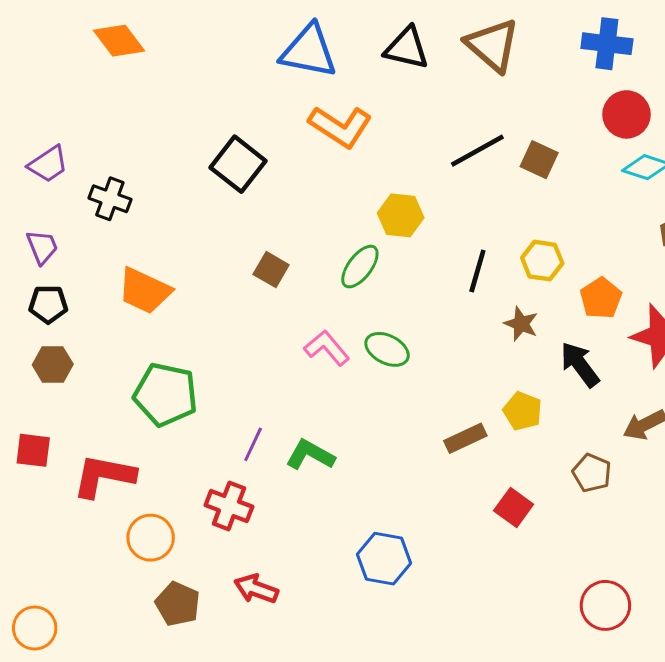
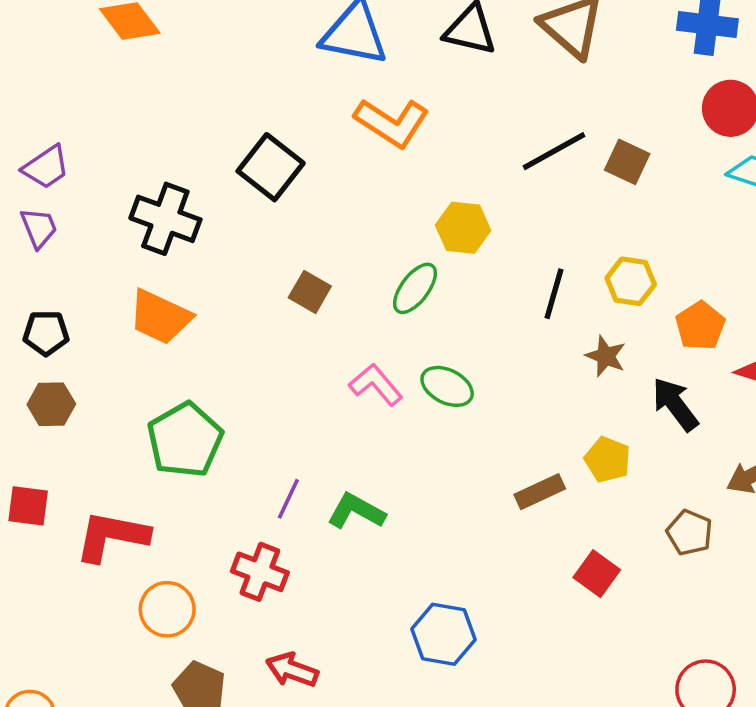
black cross: (110, 199) -> (165, 219), moved, size x1.4
purple trapezoid: (42, 247) -> (39, 228), moved
green pentagon: (166, 395) -> (185, 440), turned 30

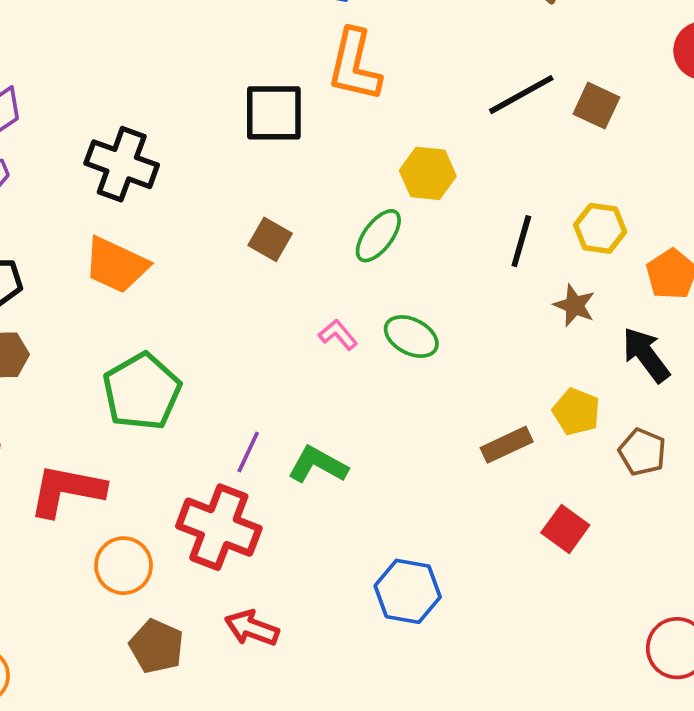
orange L-shape: (392, 123) -> (354, 65), turned 70
black square: (271, 167) -> (274, 113), moved, turned -38
pink L-shape: (376, 385) -> (338, 335), size x0.7
brown pentagon: (690, 533) -> (642, 452), moved
red cross: (260, 572) -> (219, 527), size x1.4

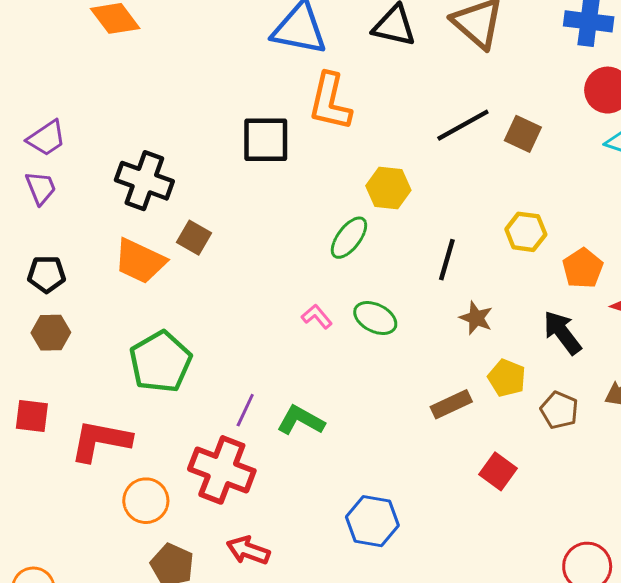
brown square: (270, 239) -> (194, 238), moved
black line: (521, 241) -> (447, 260), moved
brown star: (574, 305) -> (476, 318), moved

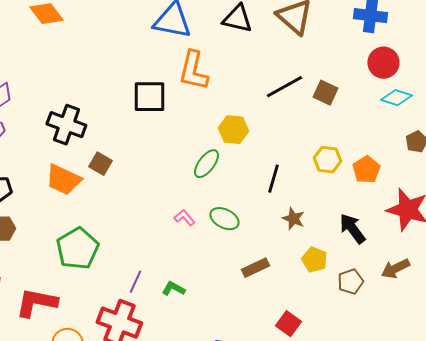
orange pentagon: (583, 268) -> (366, 170), moved
brown rectangle: (451, 404) -> (255, 268), moved
brown pentagon: (559, 410) -> (350, 282), turned 30
green L-shape: (301, 420) -> (173, 289), size x0.7
red square: (498, 471) -> (288, 324), moved

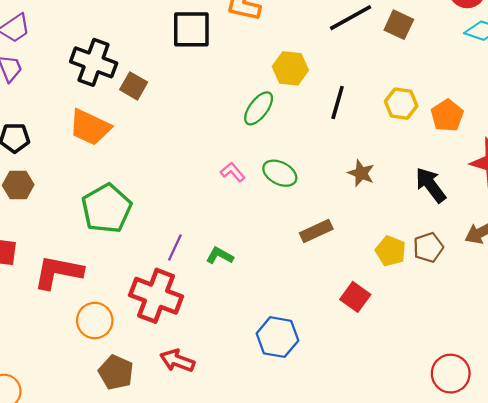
brown square: (100, 164) -> (134, 86), moved
black line: (273, 179) -> (338, 102), moved
yellow pentagon: (314, 260) -> (391, 251), moved

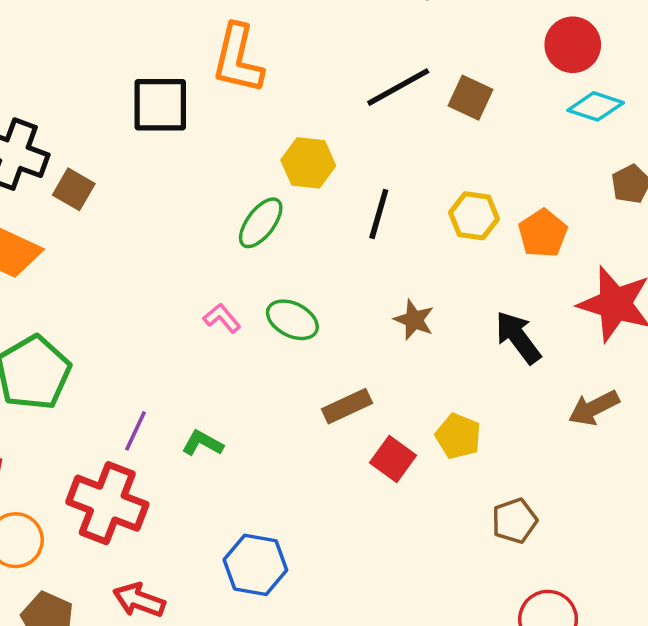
brown pentagon: (428, 247) -> (515, 521), moved
red square: (355, 297) -> (393, 459), moved
blue hexagon: (277, 337) -> (255, 565), moved

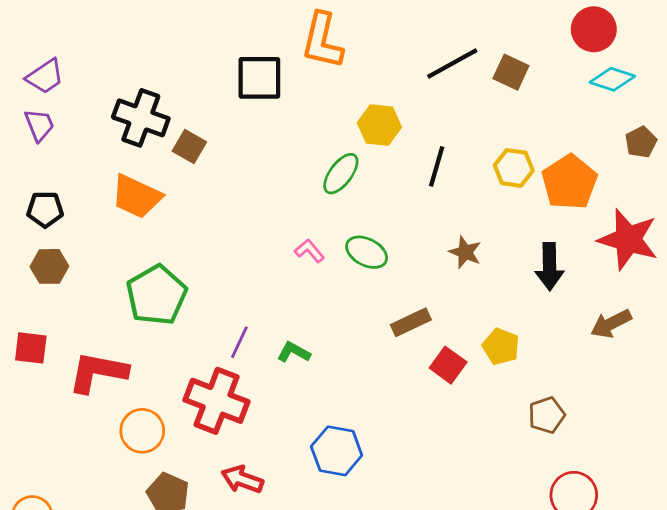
orange pentagon: (543, 233) -> (569, 182), size x1.4
black arrow: (518, 337) -> (549, 266), turned -144

